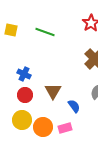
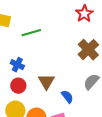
green line: (45, 32) -> (31, 33), moved, turned -36

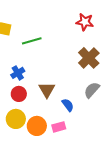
red star: (84, 14) -> (85, 22), turned -30
blue cross: (17, 65) -> (18, 73), turned 32

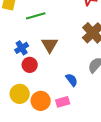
brown triangle: (47, 90) -> (50, 45), moved
red circle: (19, 94) -> (30, 65), moved

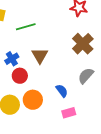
orange circle: (41, 101) -> (33, 100), moved
pink rectangle: (63, 102) -> (69, 113), moved

